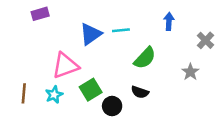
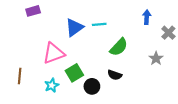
blue arrow: (169, 21) -> (147, 17), moved
cyan star: (54, 95) -> (52, 85), moved

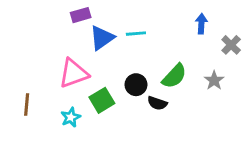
purple rectangle: (33, 11) -> (81, 15), moved
green semicircle: (119, 47) -> (174, 76), moved
black circle: (92, 86) -> (136, 85), moved

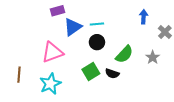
black circle: (136, 85) -> (97, 42), moved
green square: (102, 100) -> (91, 72), moved
cyan star: (71, 117) -> (50, 84), size x1.5

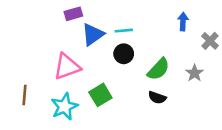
green square: (91, 72) -> (100, 95), moved
black semicircle: (112, 74) -> (157, 98), moved

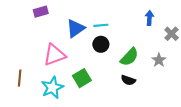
purple rectangle: (73, 14) -> (41, 12), moved

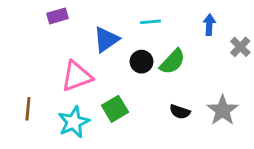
cyan line: (101, 25) -> (150, 22), moved
green semicircle: (129, 57) -> (172, 62), moved
gray star: (159, 60) -> (223, 110), moved, size x1.5

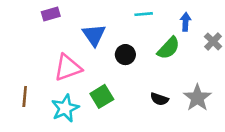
cyan line: (150, 22) -> (144, 14), moved
blue triangle: (106, 40) -> (94, 35), turned -30
green semicircle: (172, 62) -> (169, 48), moved

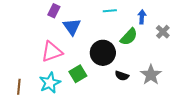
purple rectangle: (51, 14) -> (54, 11), moved, turned -48
black circle: (125, 55) -> (103, 53), moved, size x1.6
brown line: (25, 96) -> (19, 87), moved

